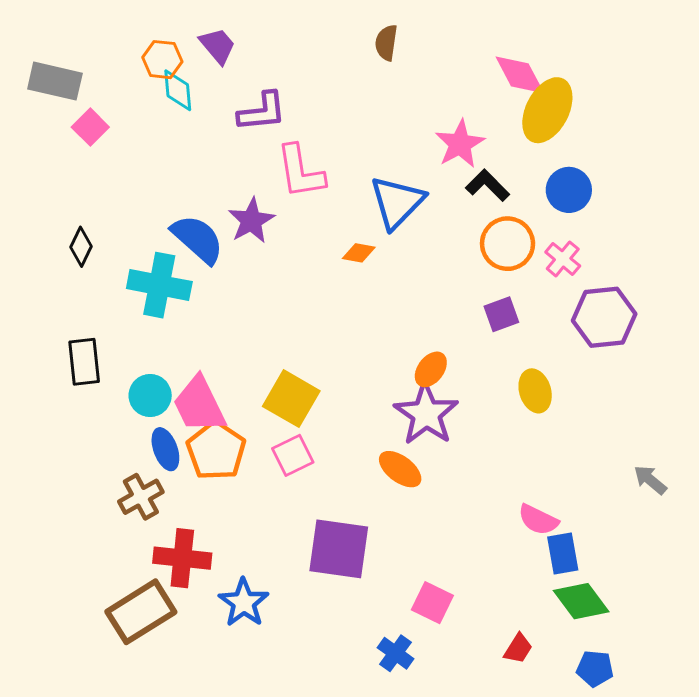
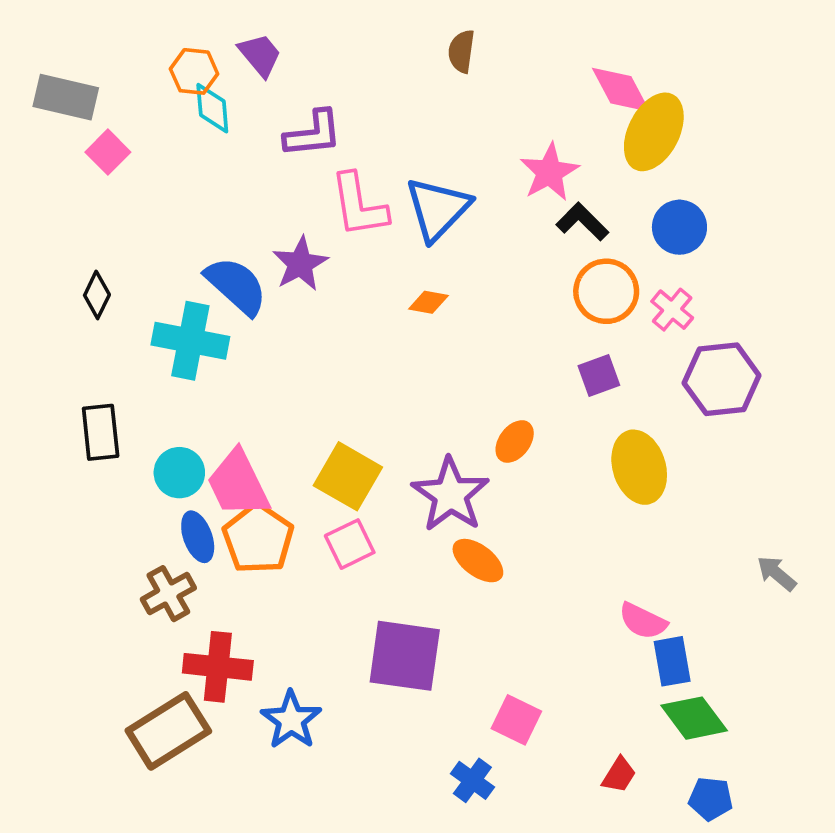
blue triangle: (397, 202) -> (438, 209), moved
yellow ellipse: (535, 391) -> (639, 467), size x1.4
purple star: (426, 414) -> (450, 495), moved

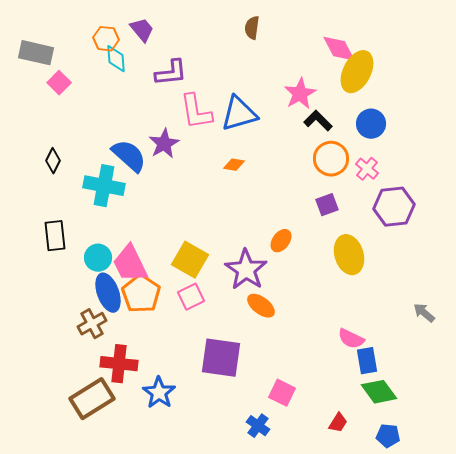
blue triangle: (438, 209) -> (239, 114), turned 30
blue ellipse: (198, 537) -> (108, 293), size x1.4

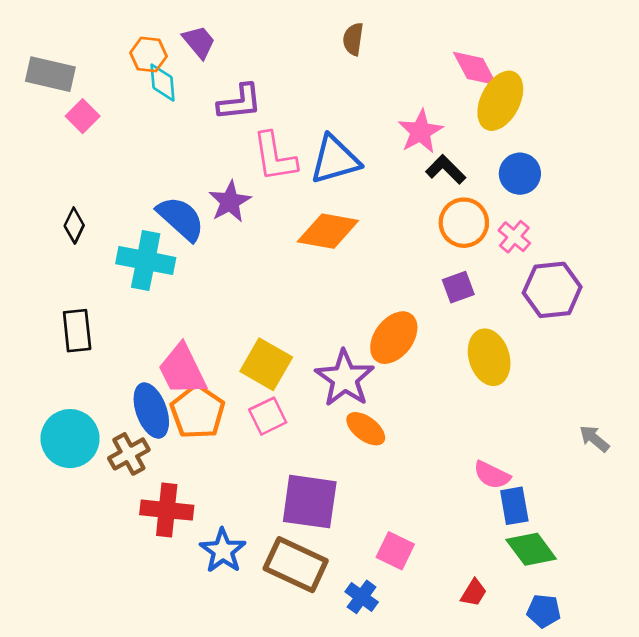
orange diamond: (234, 165) -> (328, 231), size x2.0
orange ellipse: (281, 241) -> (394, 338), size x1.6
cyan circle: (98, 258) -> (70, 439), moved, size x1.5
brown rectangle: (92, 399) -> (296, 565), moved, turned 57

